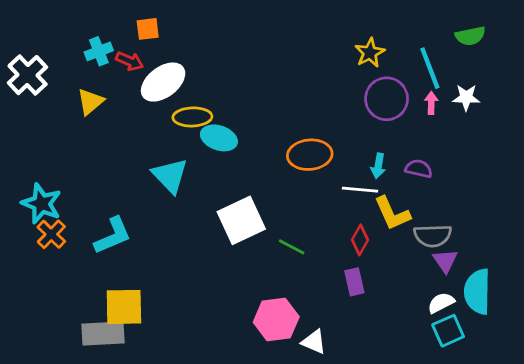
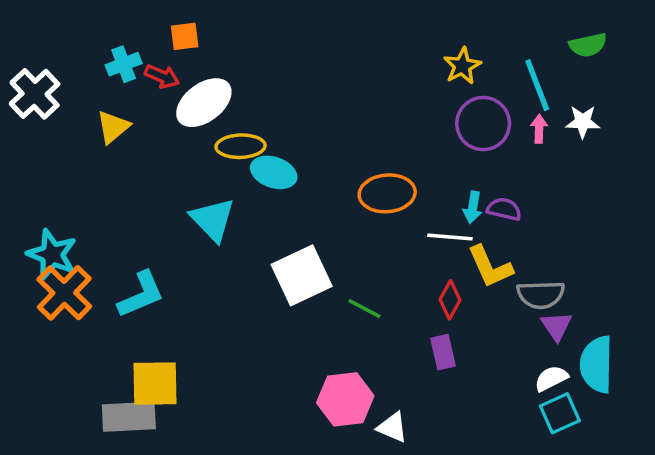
purple semicircle: (419, 169) -> (504, 209), moved
orange cross: (51, 234) -> (64, 293), size x1.5

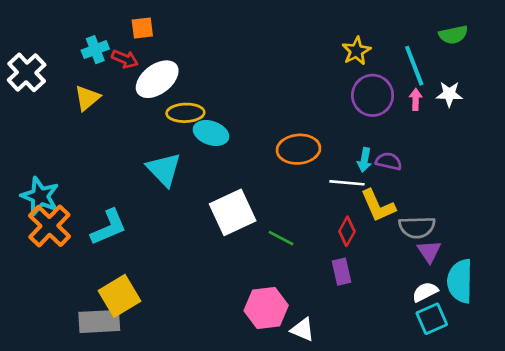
yellow square: (155, 384) -> (119, 296), turned -30

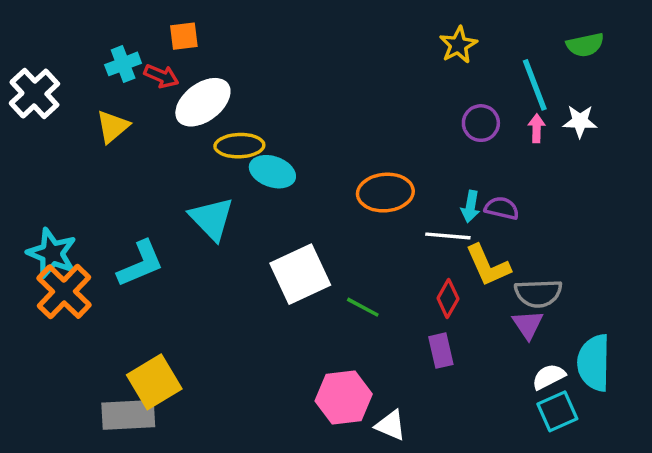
yellow star: (356, 51) -> (458, 45), moved
purple circle: (373, 95) -> (481, 123), size x0.7
cyan L-shape: (109, 227) -> (140, 264), moved
purple triangle: (429, 251) -> (528, 325), moved

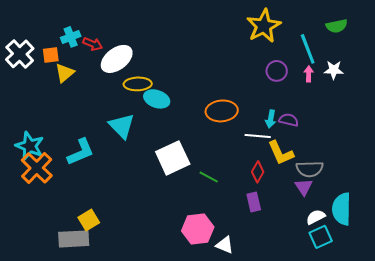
orange square: (184, 36) -> (51, 55), moved
yellow star: (458, 45) -> (264, 26), size x1.6
yellow square: (154, 382) -> (89, 220), size x0.7

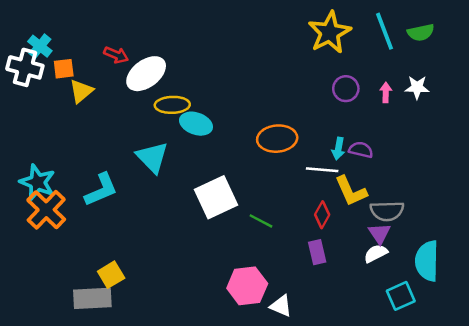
cyan cross: (71, 37) -> (40, 46), moved, turned -30
cyan line: (308, 49) -> (385, 31), moved
white cross: (20, 54) -> (25, 67), turned -32
white semicircle: (316, 217) -> (376, 253), moved

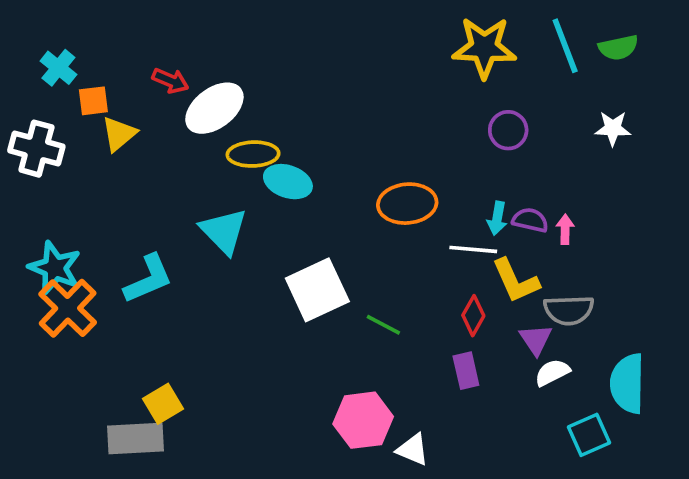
yellow star: (330, 32) -> (484, 48), turned 30
white cross: (25, 67) -> (36, 149), moved
pink arrow: (386, 92) -> (565, 229), moved
purple triangle: (380, 233) -> (536, 339), moved

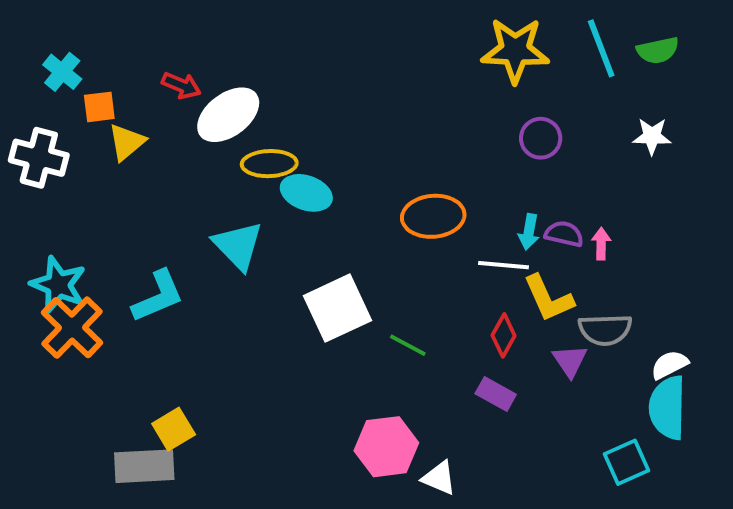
purple rectangle: (466, 371) -> (496, 394), turned -48
white semicircle: (552, 372) -> (669, 365), moved

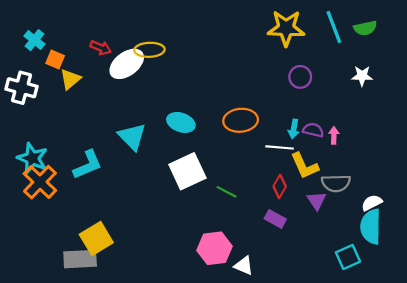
orange square: (99, 107) -> (55, 60), turned 30
yellow ellipse: (269, 164) -> (149, 50), moved
cyan ellipse: (306, 193) -> (181, 122), moved
yellow square: (174, 429) -> (96, 238), size x1.4

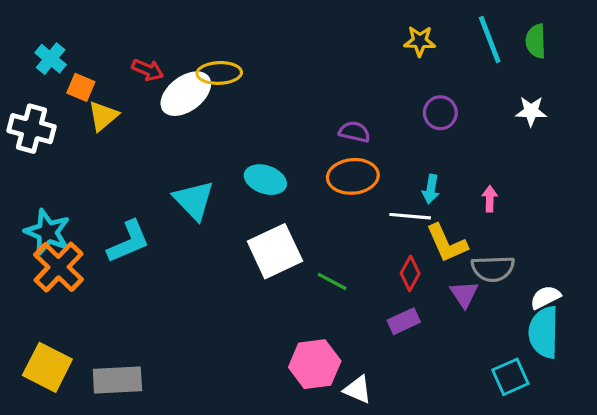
yellow star: (286, 28) -> (420, 41), size x0.6
green semicircle: (365, 28) -> (536, 41), turned 100
purple semicircle: (313, 130) -> (354, 132), moved
purple rectangle: (275, 219) -> (404, 321), turned -54
yellow square: (96, 238) -> (47, 367), moved, turned -32

